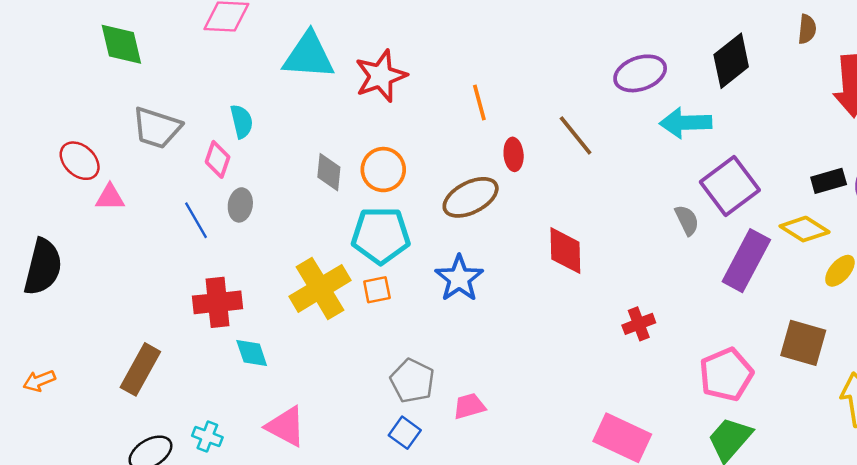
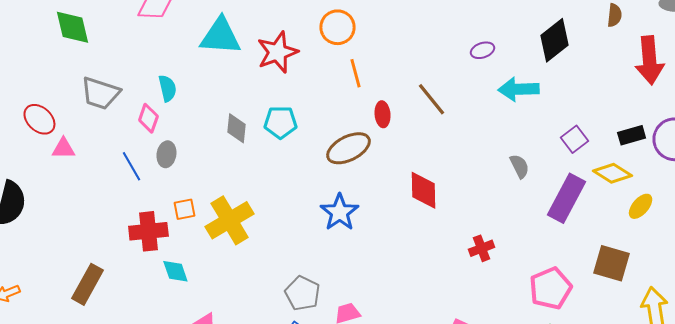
purple ellipse: (640, 73) -> (483, 50), size x0.6
orange circle: (383, 170) -> (338, 27), moved
purple square: (730, 186) -> (575, 139), moved, size x0.6
cyan pentagon: (381, 235) -> (280, 122), moved, size x0.7
orange square: (377, 290) -> (184, 209), moved

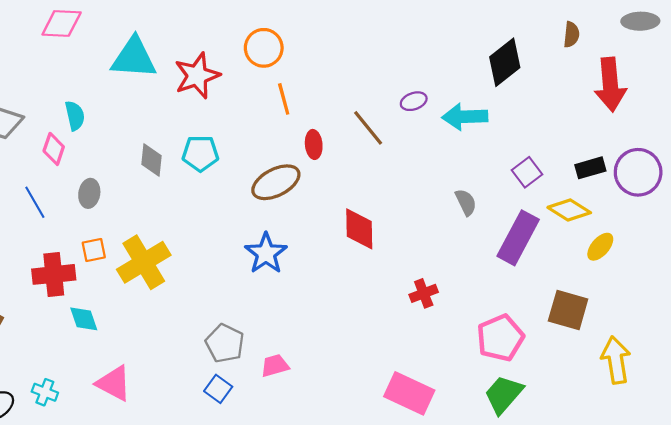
purple ellipse: (483, 50) -> (414, 101), moved
gray ellipse: (166, 154) -> (89, 193), moved

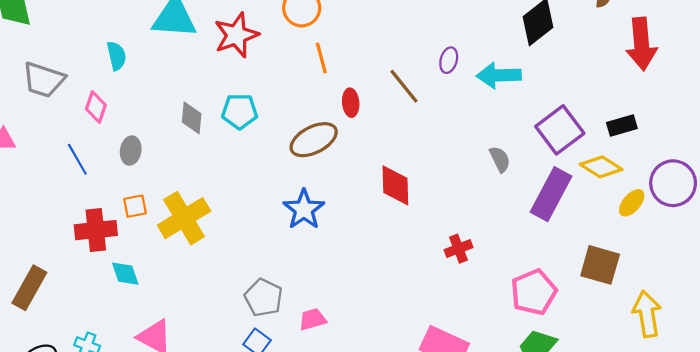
purple ellipse: (414, 101) -> (449, 60), turned -55
cyan semicircle: (75, 116) -> (117, 56), moved
purple square: (527, 172) -> (560, 130), size x1.6
purple circle: (638, 172) -> (673, 183), moved

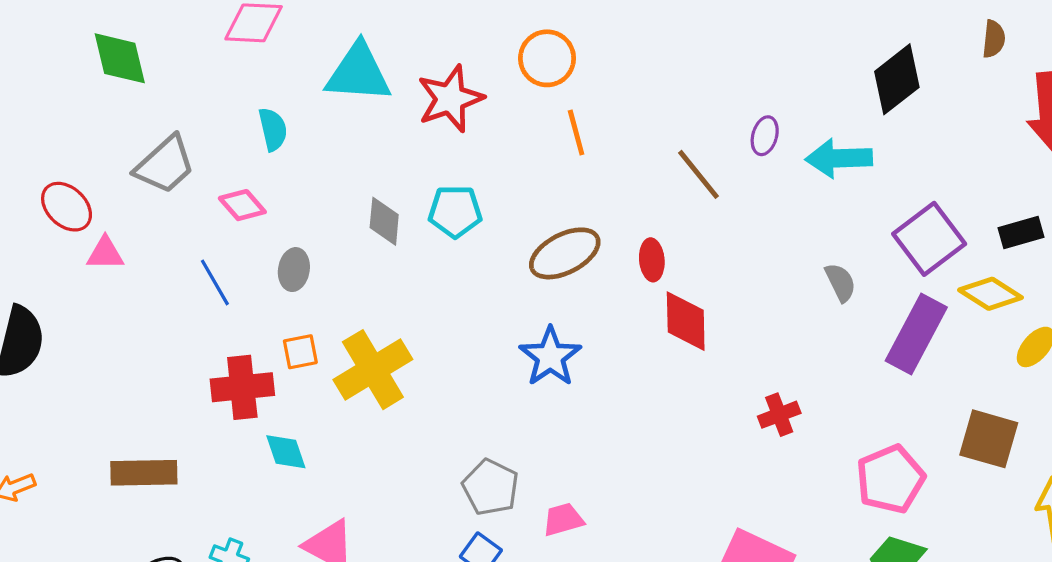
gray trapezoid: (44, 80) -> (165, 165), turned -60
red ellipse: (351, 103) -> (652, 260), moved
pink diamond: (96, 107) -> (242, 205), turned -60
brown rectangle: (29, 288) -> (144, 473), turned 60

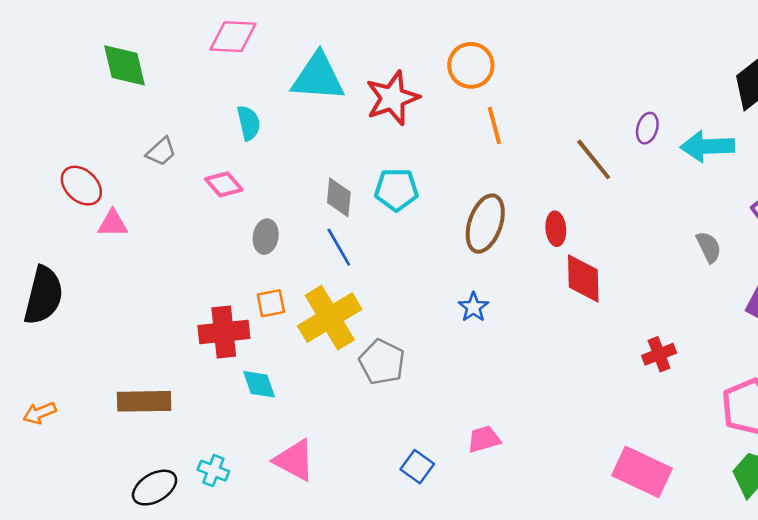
gray trapezoid: (165, 165) -> (161, 152), size x0.6
brown ellipse: (565, 253) -> (485, 224), turned -44
blue line: (215, 282) -> (339, 247), moved
blue star: (550, 357) -> (473, 307), size x0.6
gray pentagon: (491, 487) -> (382, 362), moved

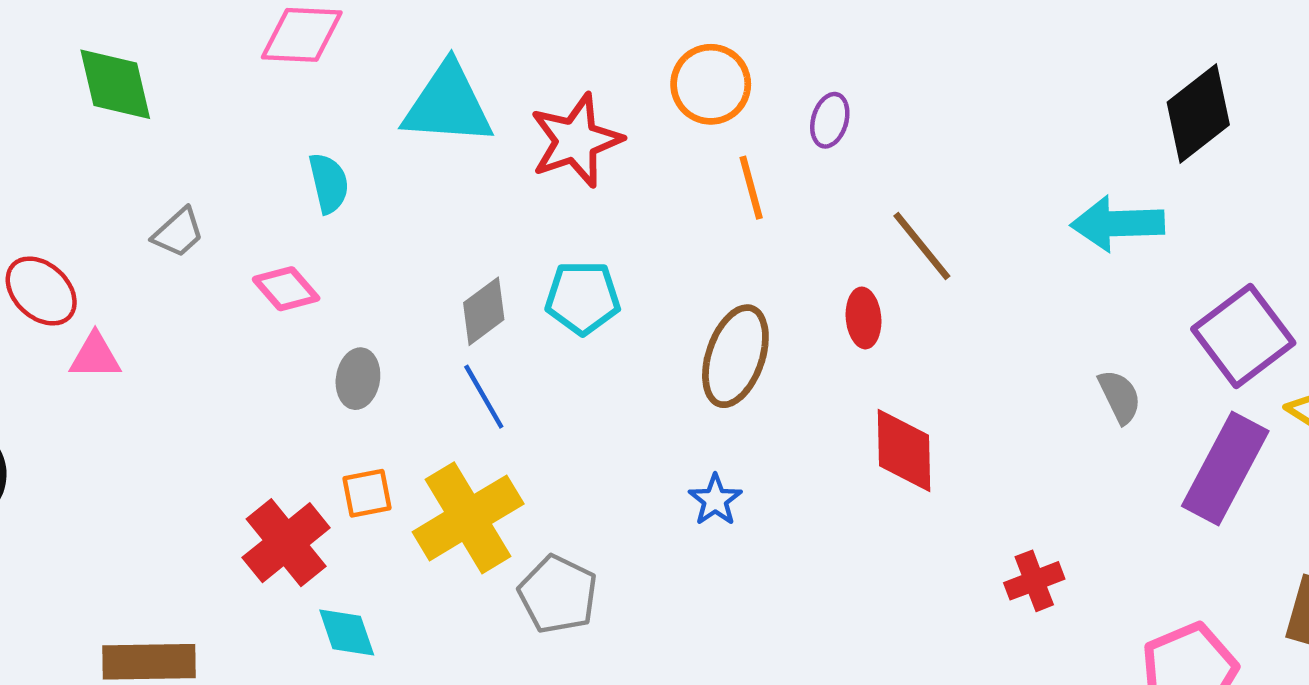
purple ellipse: (647, 128) -> (830, 120), moved
gray diamond: (339, 197) -> (484, 311), turned 48
red ellipse: (556, 229) -> (864, 318), moved
red cross: (224, 332) -> (286, 543), turned -33

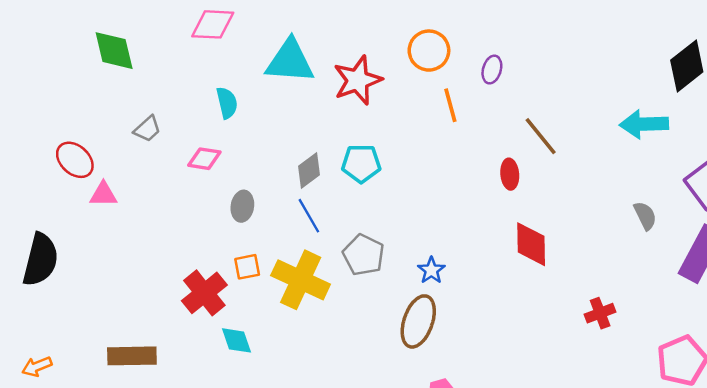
pink diamond: (286, 289) -> (204, 159), turned -40
brown ellipse: (735, 356) -> (418, 321), moved
yellow cross: (468, 518) -> (301, 280), turned -34
gray pentagon: (558, 594) -> (364, 255), moved

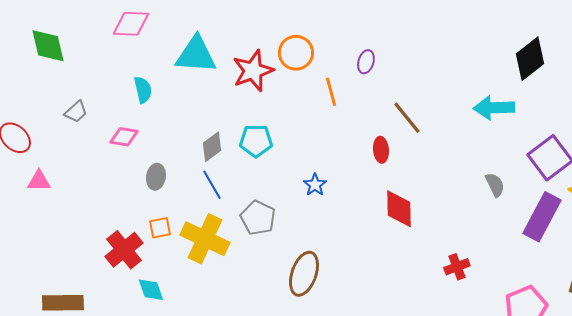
orange circle: (429, 51) -> (296, 53), moved
pink triangle: (103, 194) -> (39, 181), moved
blue star: (431, 270) -> (315, 185), moved

